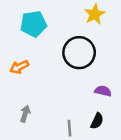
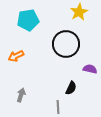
purple semicircle: (103, 91) -> (90, 69), moved
black semicircle: (97, 121) -> (71, 88), moved

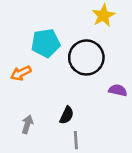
cyan pentagon: (28, 20) -> (46, 43), moved
black semicircle: (71, 88) -> (67, 115), moved

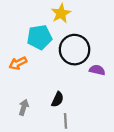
yellow star: (103, 16) -> (61, 13), moved
purple semicircle: (118, 90) -> (97, 70), moved

